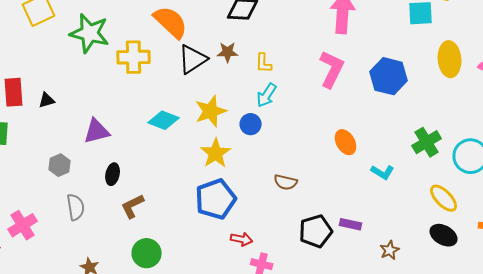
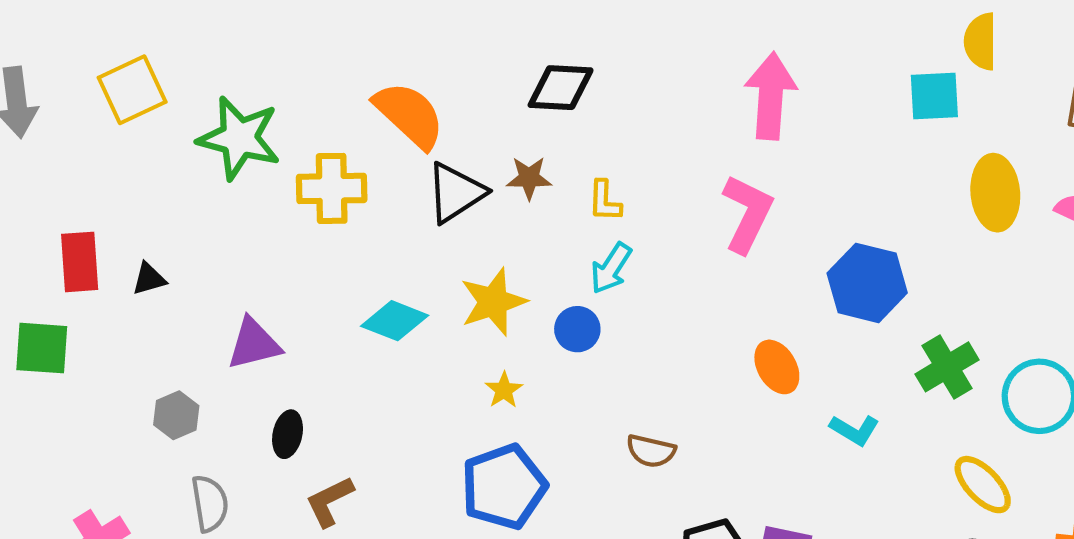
blue hexagon: (389, 76) -> (867, 283), moved
yellow star: (216, 153) -> (504, 390), size x0.6

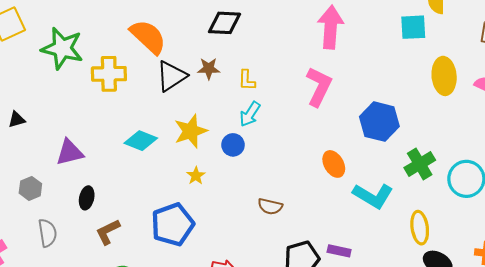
cyan L-shape: (855, 430) -> (373, 196), size x1.6
yellow ellipse: (983, 485) -> (420, 228), moved, turned 36
blue pentagon: (504, 487) -> (173, 224), moved

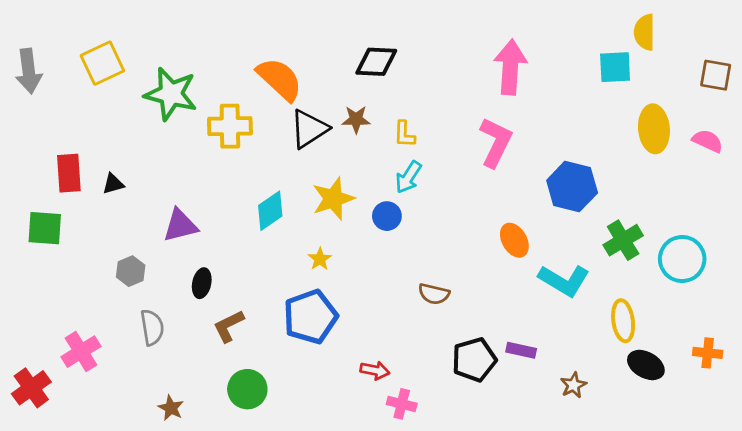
cyan diamond: (141, 141) -> (270, 211), turned -56
yellow star: (196, 176) -> (320, 259), moved

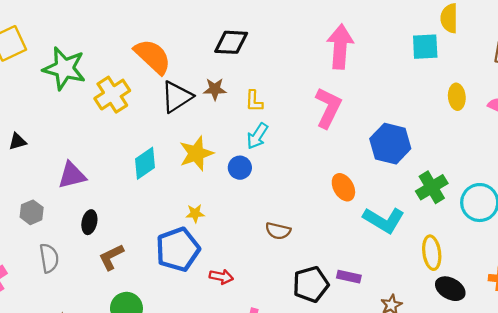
yellow cross: (230, 126) -> (112, 95), turned -32
yellow ellipse: (654, 129) -> (457, 97), size x0.7
yellow star: (320, 259) -> (195, 213), moved, turned 30
red arrow: (375, 370) -> (221, 277), moved

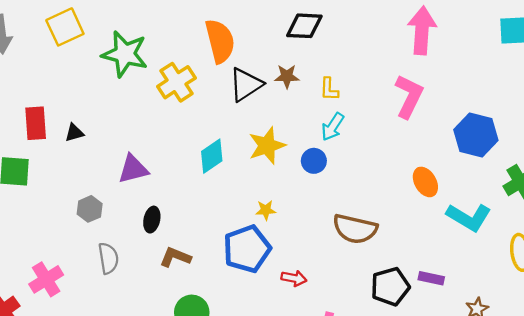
orange semicircle: (153, 56) -> (220, 41), turned 33
brown semicircle: (278, 231) -> (355, 229), size x1.6
brown L-shape: (111, 257) -> (175, 257), turned 48

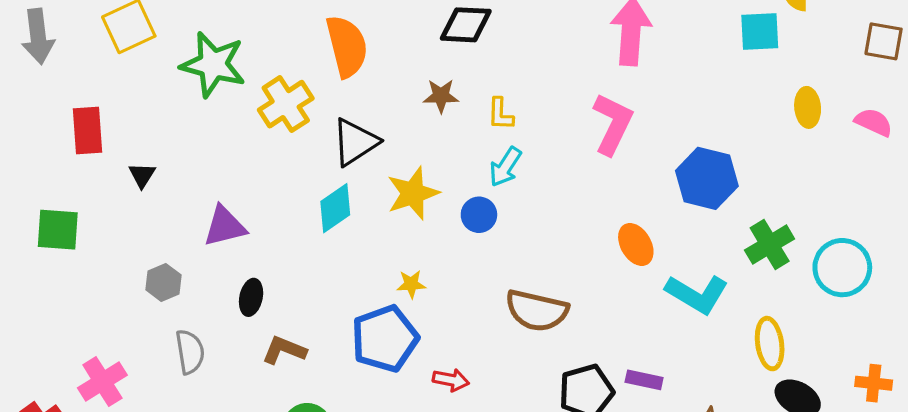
black triangle: (246, 85) -> (355, 142), moved
red rectangle: (36, 123) -> (88, 131), moved
black triangle: (74, 133) -> (142, 175), turned -42

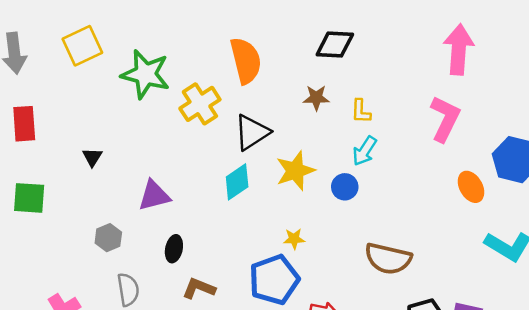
red rectangle: (88, 131) -> (24, 124), moved
orange ellipse: (636, 244) -> (471, 187), moved

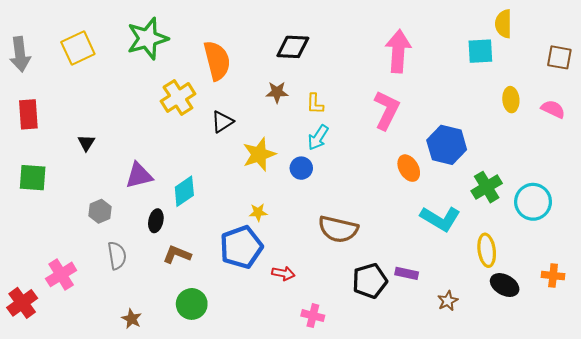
green star: (145, 74) -> (147, 38), moved, turned -30
black triangle: (252, 132) -> (222, 122), size x0.7
cyan diamond: (237, 182) -> (184, 191), moved

